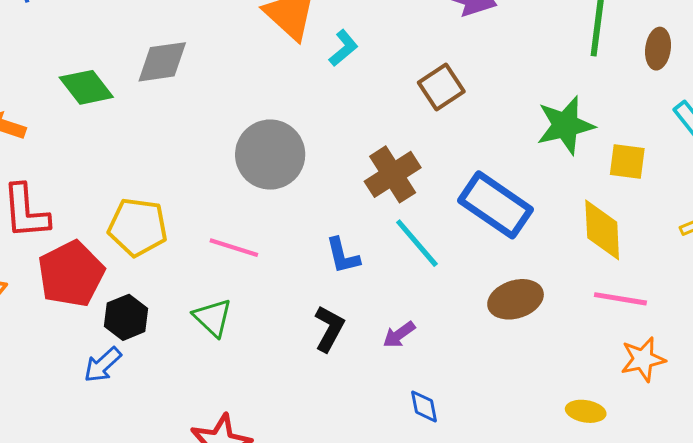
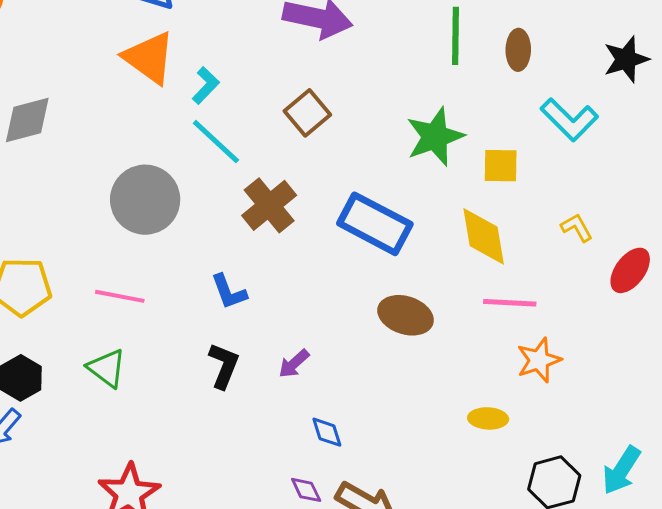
cyan line: (417, 243) -> (216, 142), moved
brown ellipse: (516, 299) -> (406, 315), turned 42

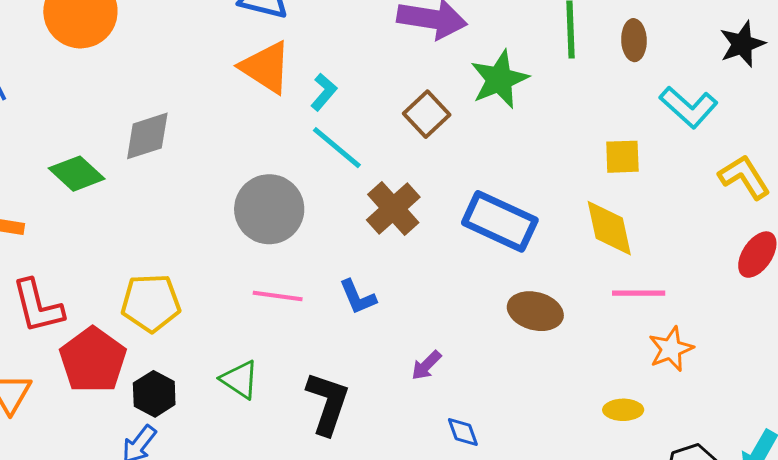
green star: (435, 137) -> (499, 79), moved
yellow L-shape: (577, 228) -> (744, 177), moved, size x1.6
pink line: (120, 296) -> (278, 296), moved
black L-shape: (224, 366) -> (328, 403), moved, size x1.4

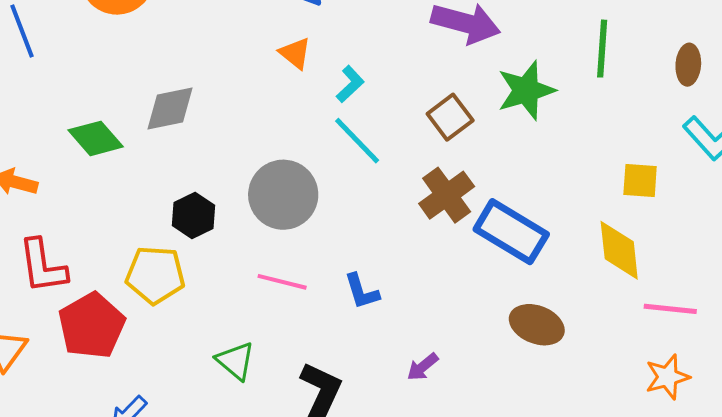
brown ellipse: (634, 40) -> (688, 65), moved
orange triangle: (266, 67) -> (295, 53), size x0.6
brown cross: (393, 208) -> (447, 195), moved
pink line: (639, 293) -> (670, 309), moved
black hexagon: (154, 394) -> (194, 215), moved

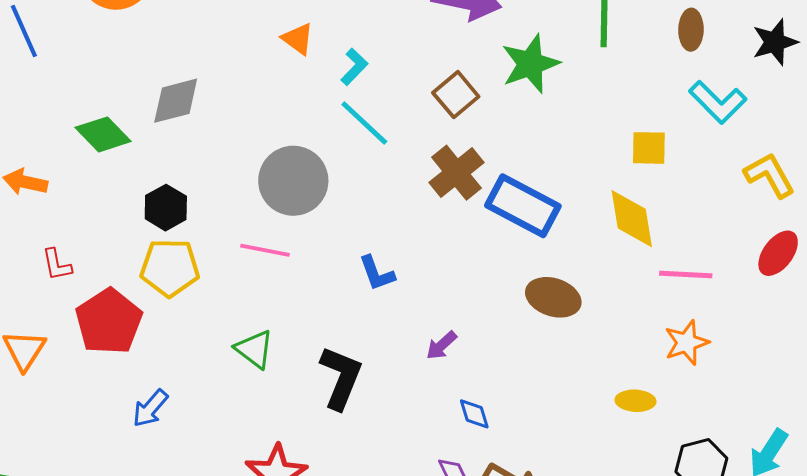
black hexagon: (194, 215) -> (166, 208), moved
red L-shape: (43, 266) -> (57, 265), size x0.6
pink line: (282, 282) -> (265, 250), moved

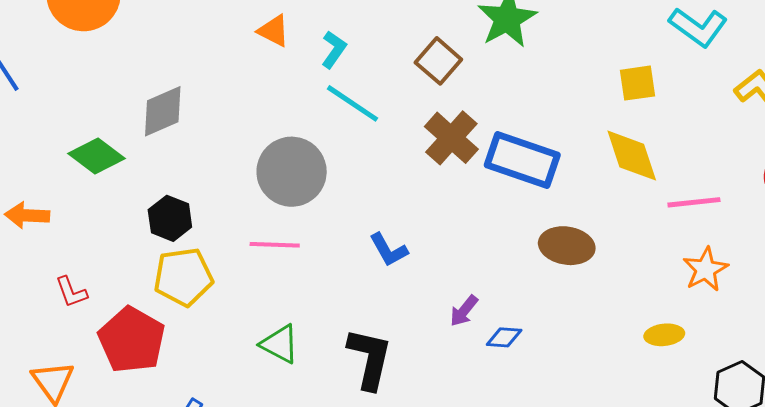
blue diamond: (474, 414) -> (504, 337), moved, turned -60

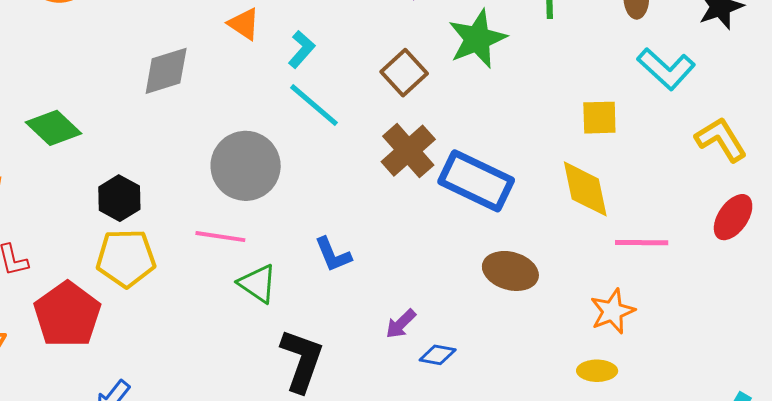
gray diamond: (163, 111) -> (166, 71), moved
orange star: (705, 269) -> (612, 311), moved
green triangle: (280, 344) -> (258, 284), moved

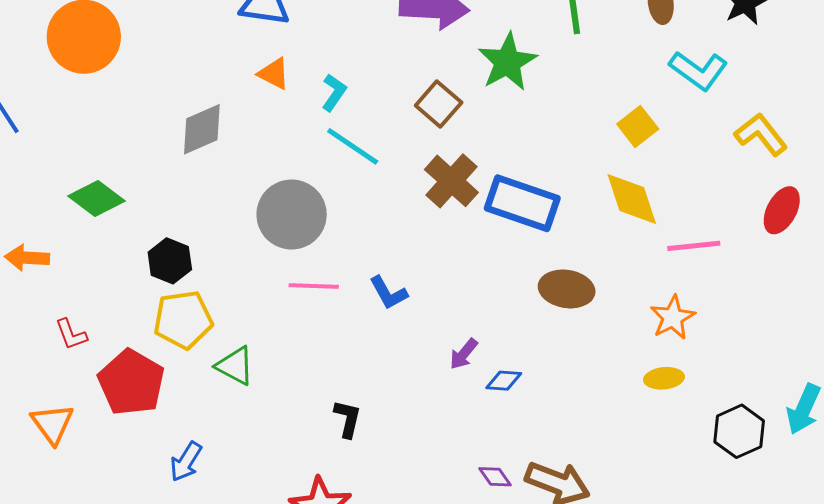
yellow square: (599, 118) -> (638, 126), turned -30
pink line: (220, 237) -> (314, 286), moved
green triangle: (258, 284) -> (235, 366), moved
black L-shape: (302, 360) -> (348, 419), moved, size x0.6

